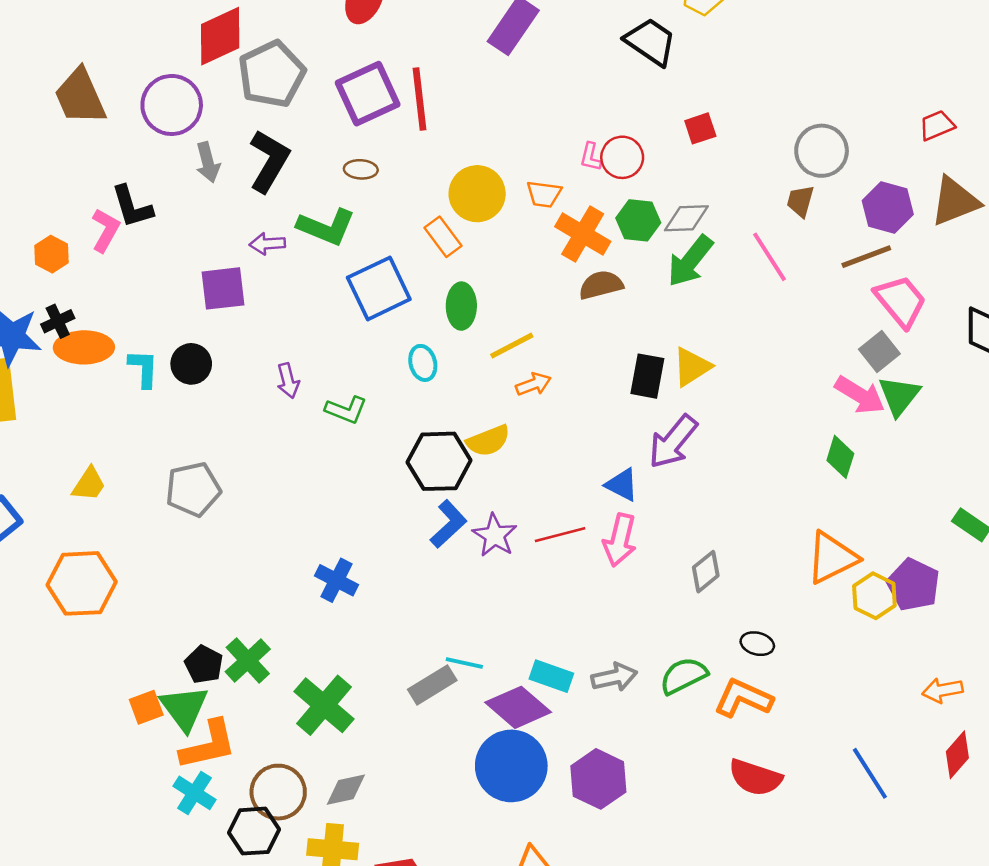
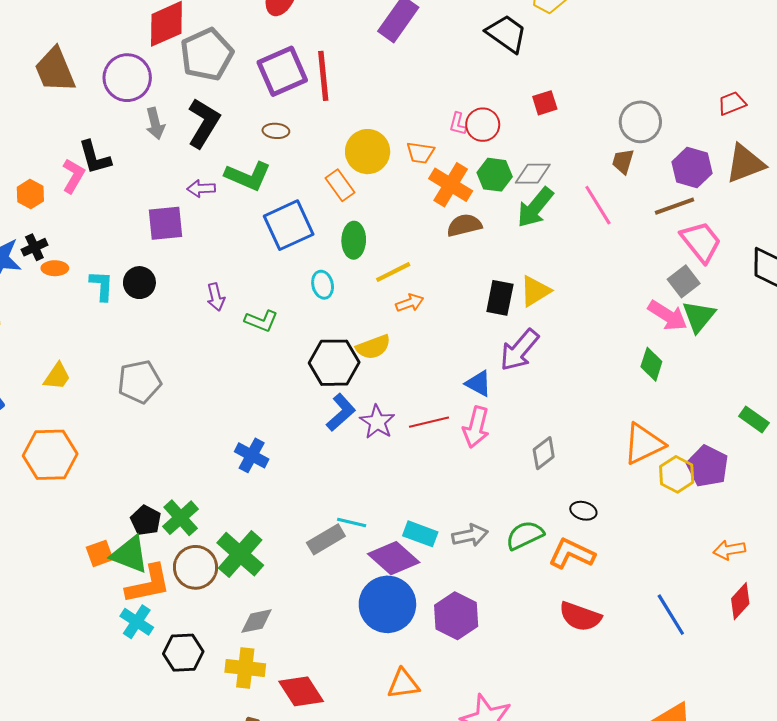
orange ellipse: (84, 347) -> (55, 268), size x0.6
green triangle: (184, 708) -> (130, 555), turned -33
brown circle: (278, 792) -> (195, 567), moved

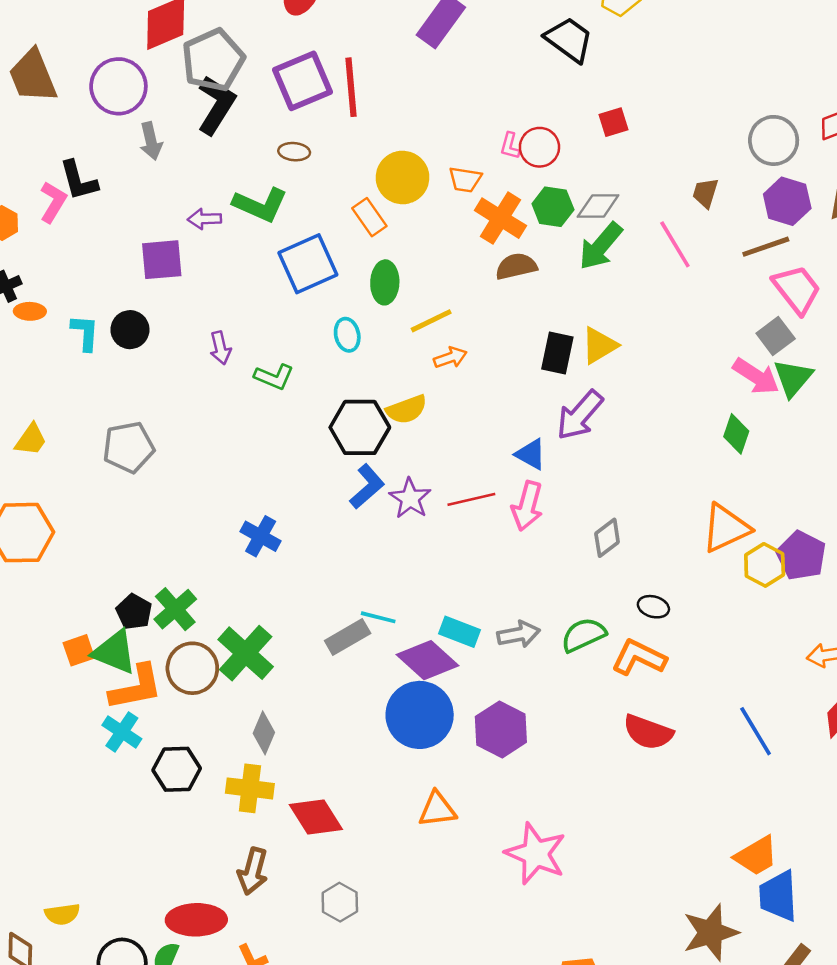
gray circle: (640, 122) -> (774, 140), moved
black L-shape: (204, 123) -> (216, 105), moved
gray diamond: (256, 621) -> (264, 733), turned -56

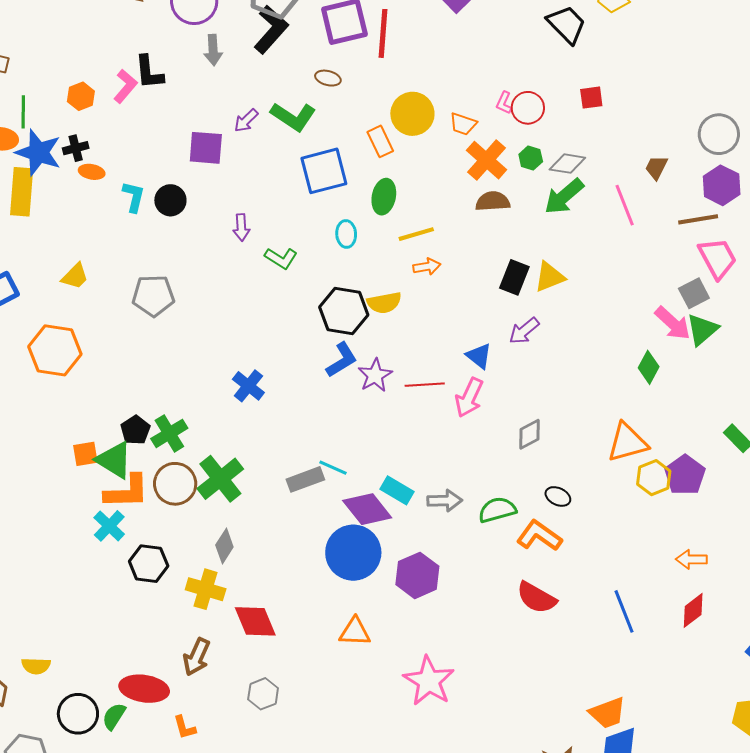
green hexagon: (553, 207) -> (531, 158), size x0.7
purple arrow: (204, 219) -> (246, 121), turned -52
purple arrow: (580, 415) -> (524, 331), size x0.7

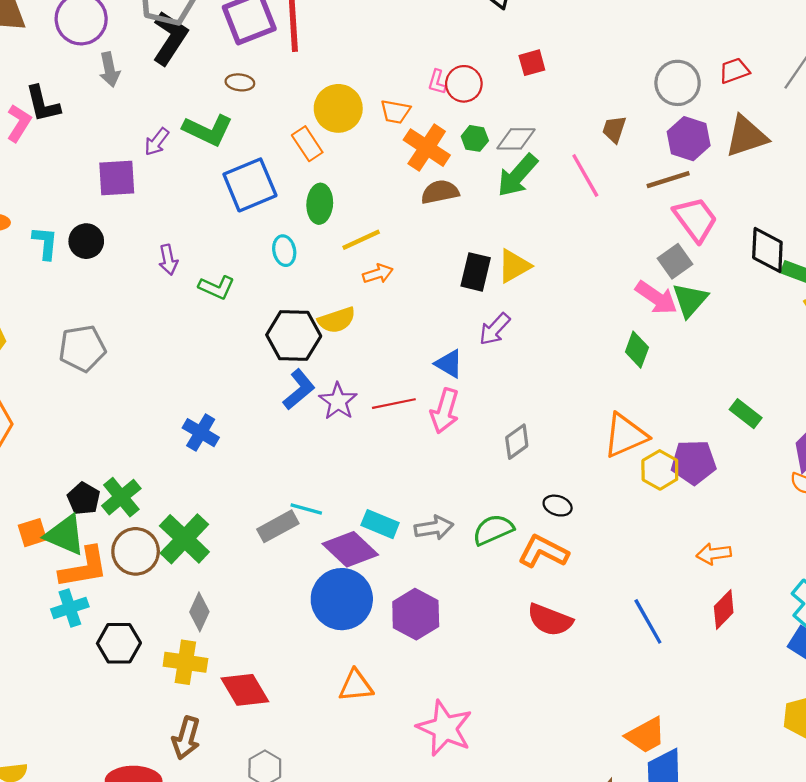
purple pentagon: (685, 475) -> (694, 462), turned -30
cyan cross: (109, 526) -> (70, 608), turned 36

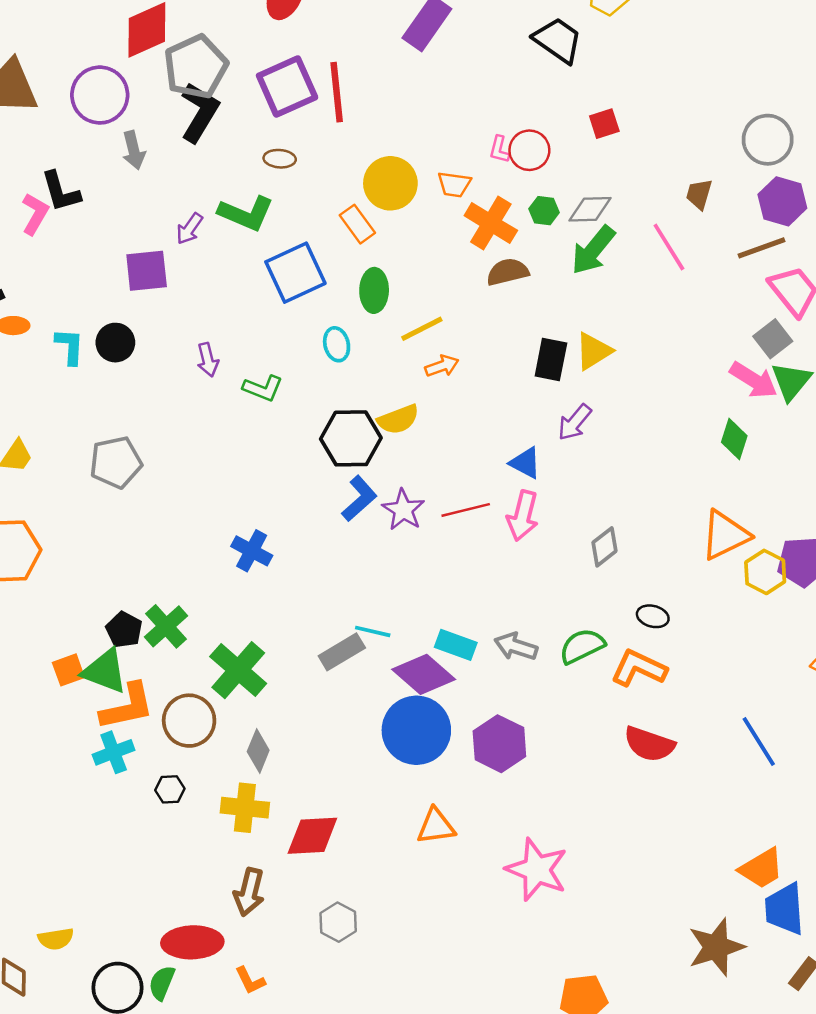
gray arrow: (434, 528) -> (516, 647), turned -150
brown circle: (136, 551) -> (189, 721), moved
black hexagon: (119, 643) -> (170, 789), size x0.6
red diamond: (245, 690) -> (312, 836), turned -60

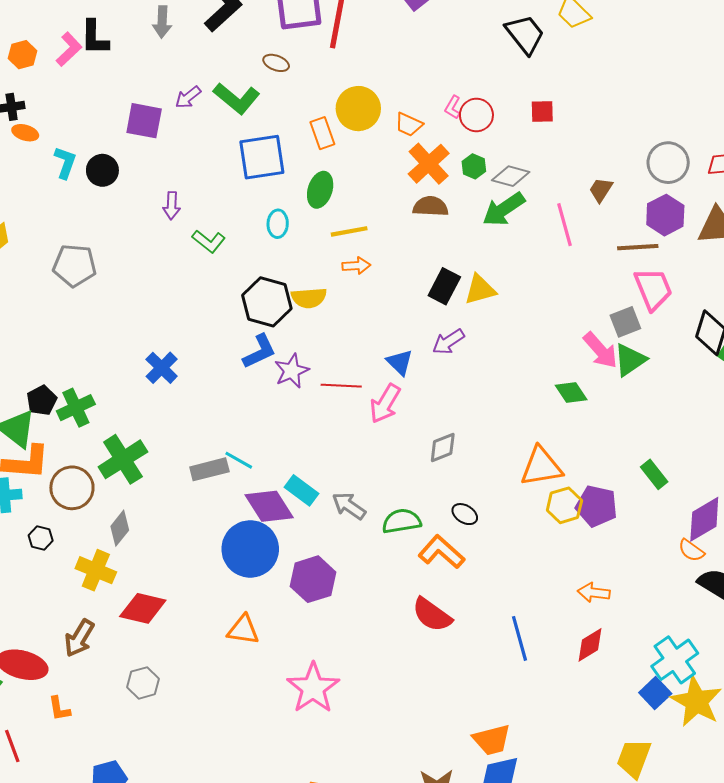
green diamond: (734, 439) -> (571, 392), turned -68

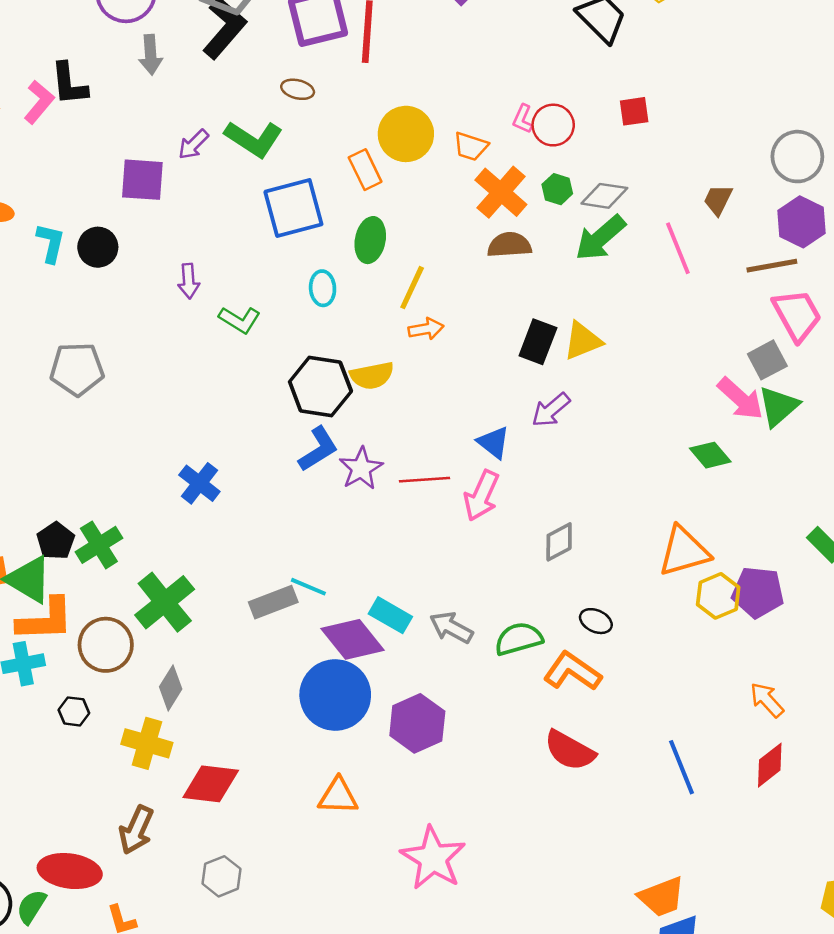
yellow line: (349, 231) -> (412, 288), turned -48
orange arrow: (594, 593) -> (767, 700), turned 48

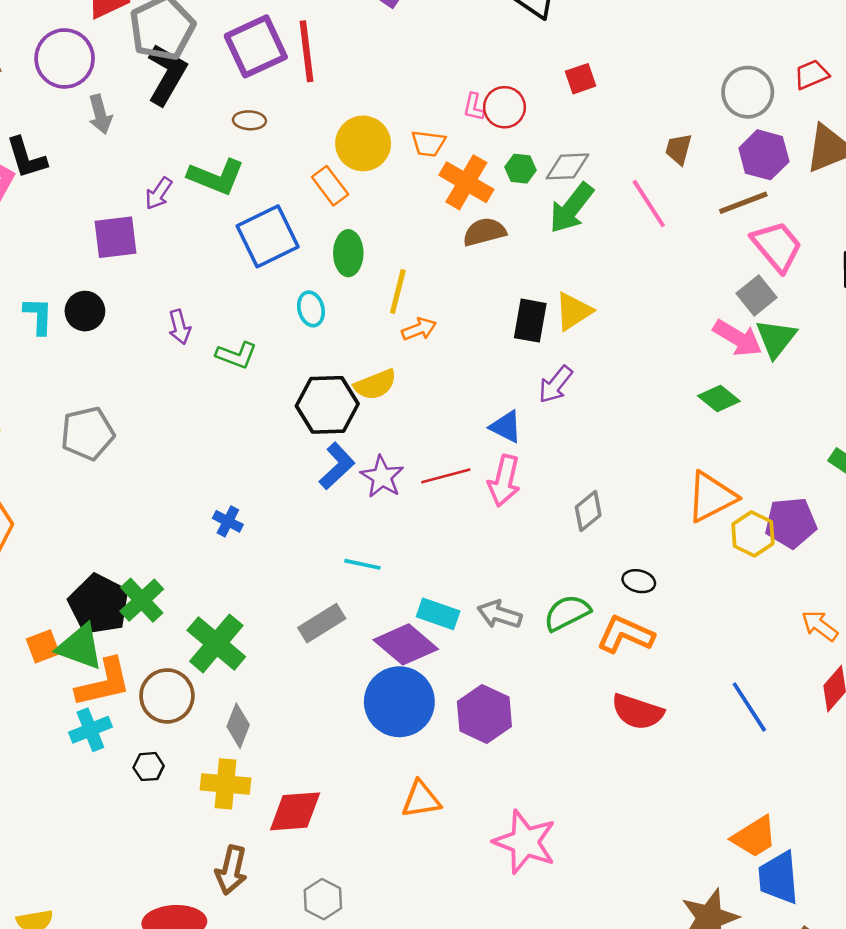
blue cross: (199, 483) -> (228, 521), size x0.7
black pentagon: (56, 541) -> (99, 604), size x1.6
cyan line: (308, 587) -> (362, 564), moved

